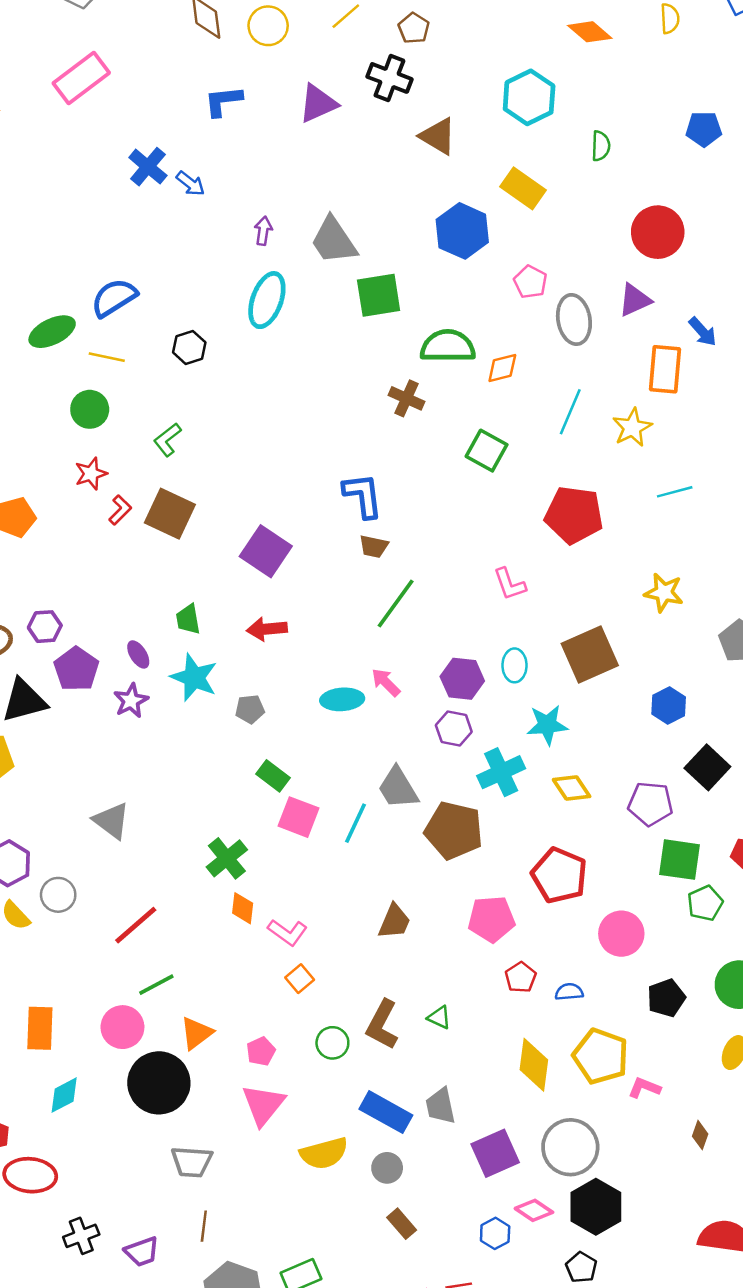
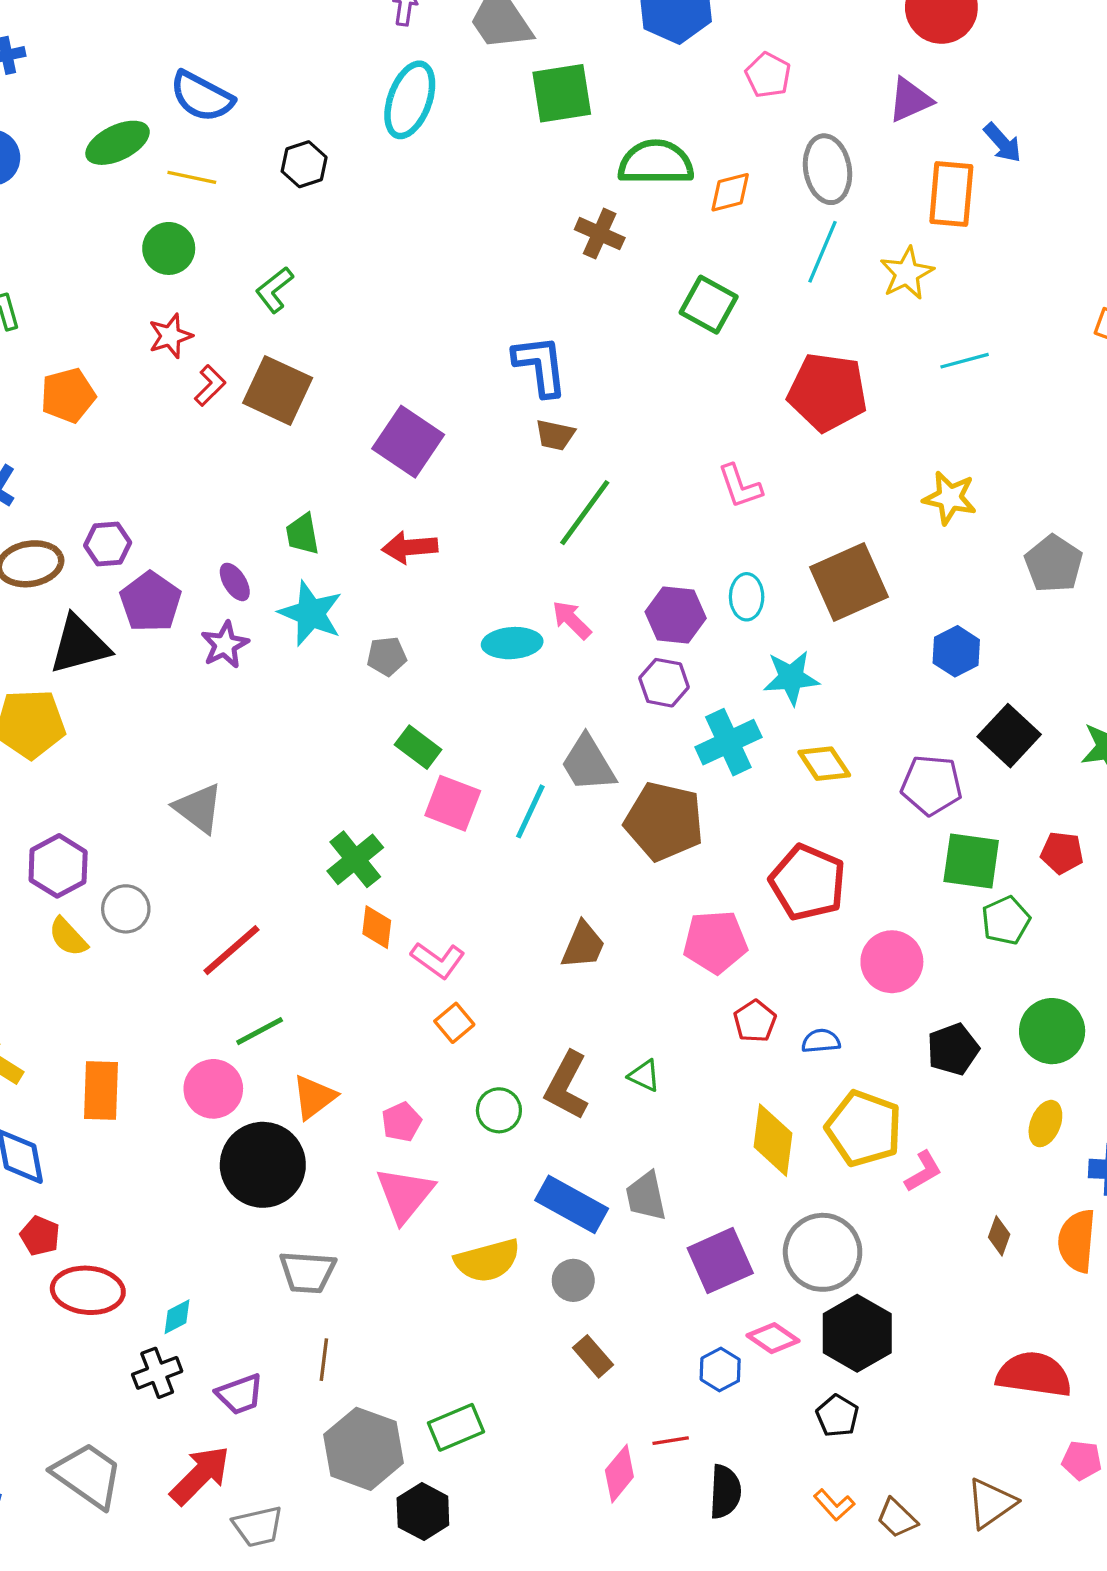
blue semicircle: (114, 298) -> (202, 97), turned -120
gray ellipse: (574, 319) -> (828, 169), moved
pink L-shape: (644, 1088) -> (923, 1171), turned 128
cyan diamond: (64, 1095) -> (177, 1317), moved, size x0.7

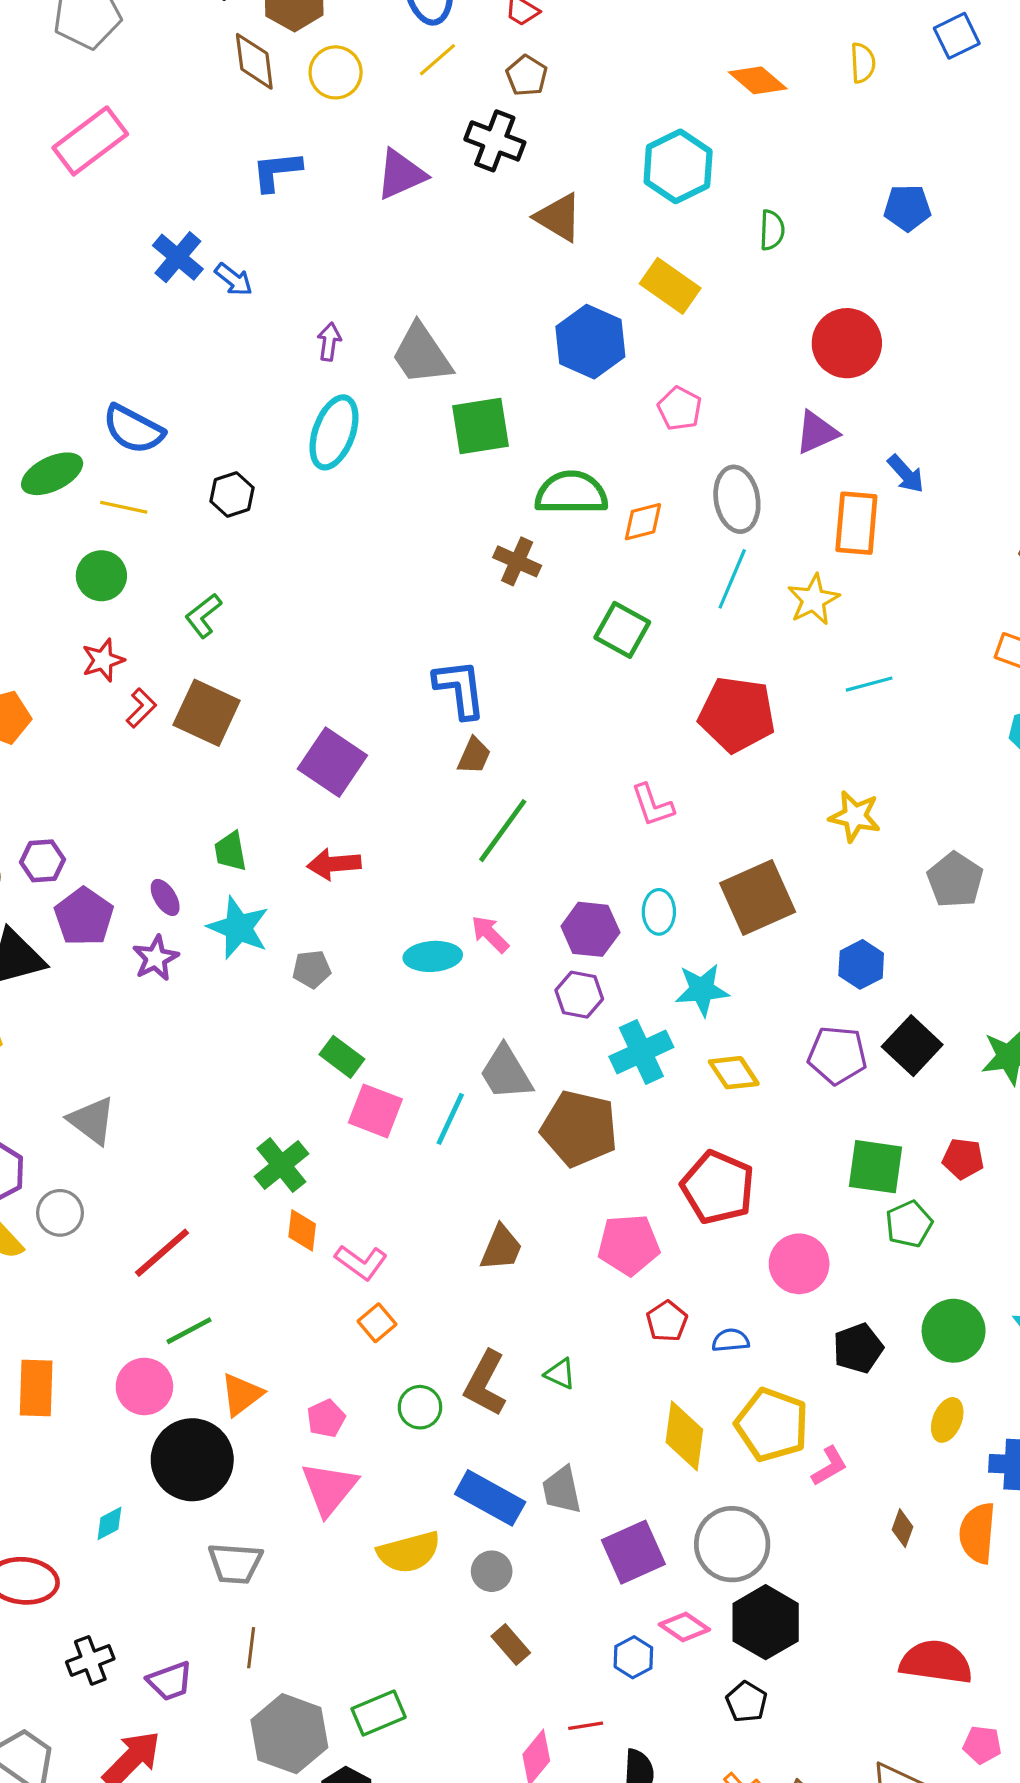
brown trapezoid: (555, 435) -> (474, 756), turned -78
purple pentagon: (932, 785) -> (837, 1055), moved
gray triangle: (198, 808) -> (92, 1120), moved
cyan diamond: (177, 1317) -> (109, 1523), moved

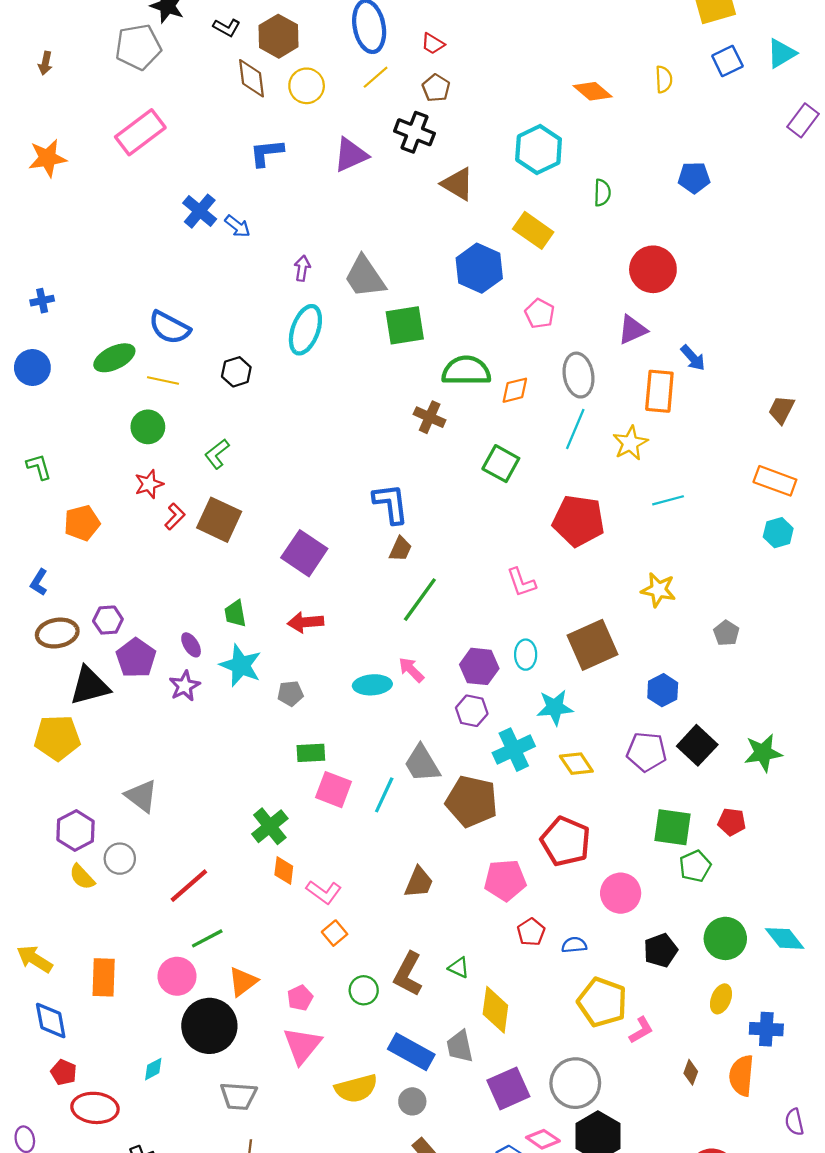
gray pentagon: (955, 880) -> (726, 633), size x0.7
green rectangle: (342, 1057) -> (311, 753), turned -40
yellow diamond: (684, 1436) -> (495, 1010), moved

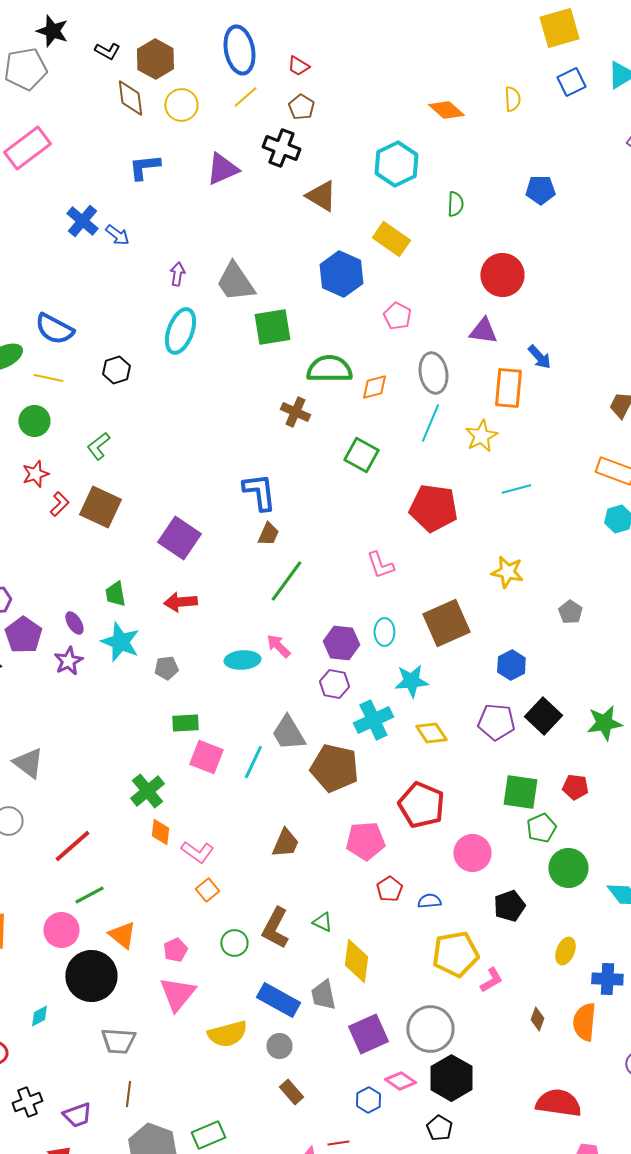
purple triangle: (632, 330) -> (483, 331), turned 32
green circle: (725, 938) -> (568, 868), moved
orange triangle: (243, 982) -> (122, 935), turned -44
yellow pentagon: (602, 1002) -> (455, 954), turned -30

